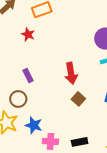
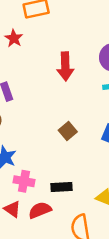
red arrow: (71, 73) -> (65, 66), moved

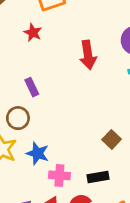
brown square: (68, 131) -> (112, 139), moved

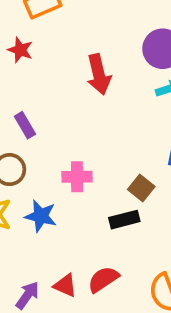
pink cross: (59, 175) -> (77, 177), moved
black rectangle: (98, 177) -> (124, 220), moved

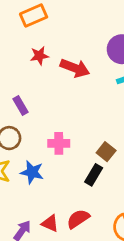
red star: (20, 50) -> (39, 56), moved, turned -30
red arrow: (99, 74) -> (75, 68), turned -56
black rectangle: (124, 220) -> (94, 175), turned -45

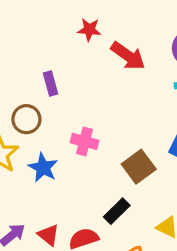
brown square: (106, 152) -> (139, 167), size x1.4
black rectangle: (94, 175) -> (117, 211), moved

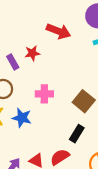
red star: (89, 30) -> (32, 53), moved

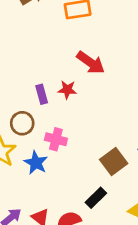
red arrow: (58, 31) -> (91, 63), moved
pink cross: (44, 94) -> (56, 139), moved

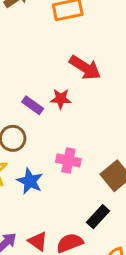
purple rectangle: (42, 94) -> (33, 105), turned -36
pink cross: (56, 139) -> (68, 160), moved

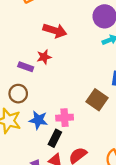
pink cross: (68, 160) -> (65, 118), moved
black rectangle: (98, 217) -> (55, 138), moved

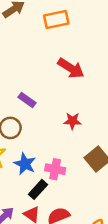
red star: (44, 57) -> (72, 121), moved

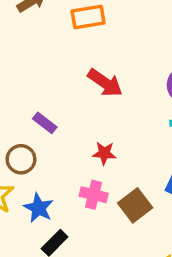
pink cross: (55, 169) -> (94, 195), moved

